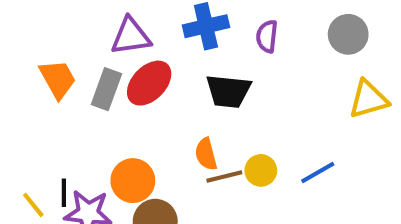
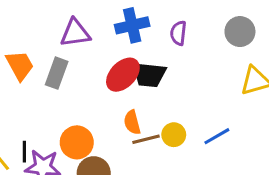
red ellipse: (149, 83) -> (123, 75), moved

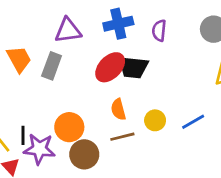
brown line: (146, 139) -> (122, 137), moved

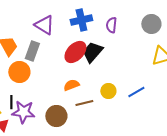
purple triangle: (68, 31) -> (44, 25), turned 40
black trapezoid: (133, 67) -> (92, 52), turned 125
orange semicircle: (118, 109) -> (71, 85), moved, turned 84
orange circle: (69, 127) -> (19, 72), moved

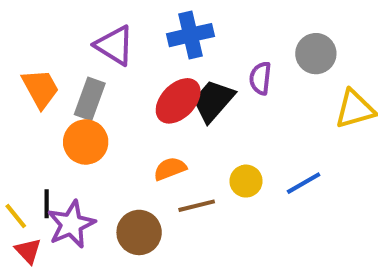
gray circle: (151, 24) -> (316, 54), moved
purple semicircle: (111, 25) -> (260, 78), moved
orange circle: (19, 72) -> (86, 142), moved
purple star: (23, 112) -> (71, 224), turned -30

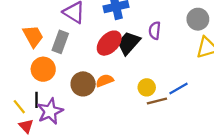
gray circle: (316, 54) -> (198, 19), moved
orange circle: (86, 142) -> (43, 69), moved
brown line: (197, 206) -> (157, 101), moved
brown circle: (139, 232) -> (83, 84), moved

